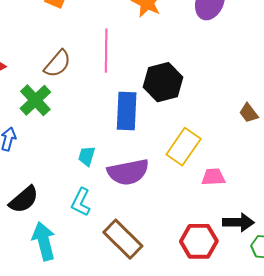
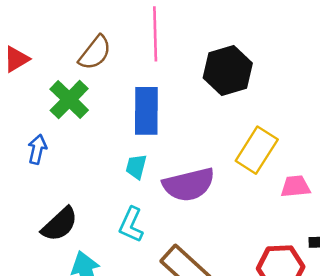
blue rectangle: (127, 111) -> (146, 111), moved

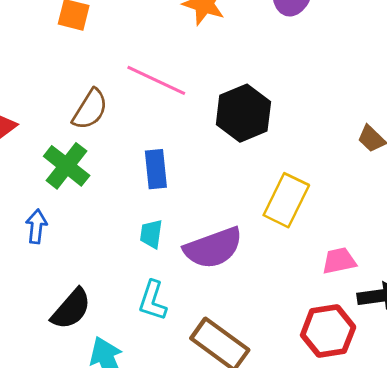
pink line: (155, 34) -> (156, 80), turned -57
blue rectangle: (146, 111) -> (156, 169), size x0.7
pink trapezoid: (295, 186) -> (339, 261), moved

